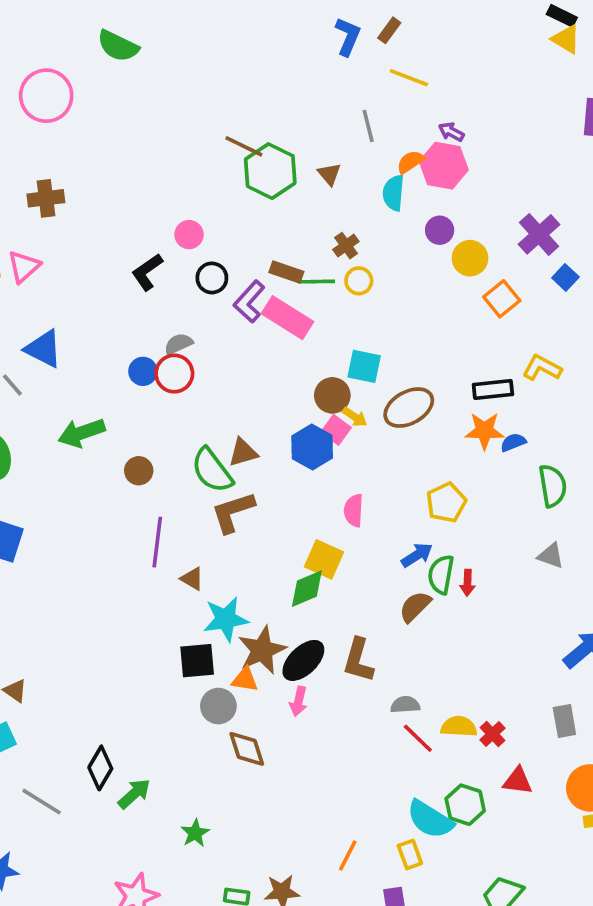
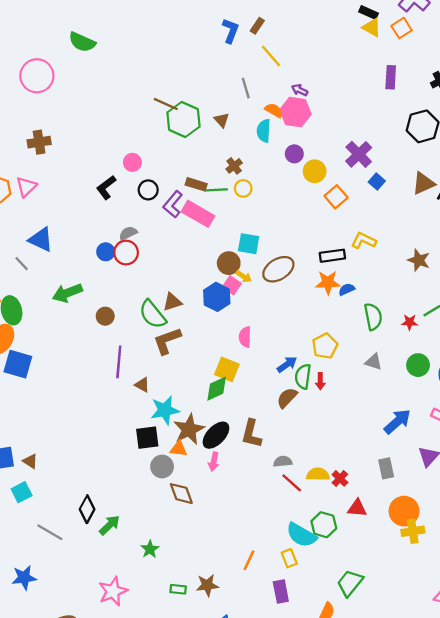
yellow line: (409, 78) -> (271, 56), turned 30
orange semicircle: (410, 162) -> (274, 110), turned 66
yellow pentagon: (446, 503) -> (325, 346), moved

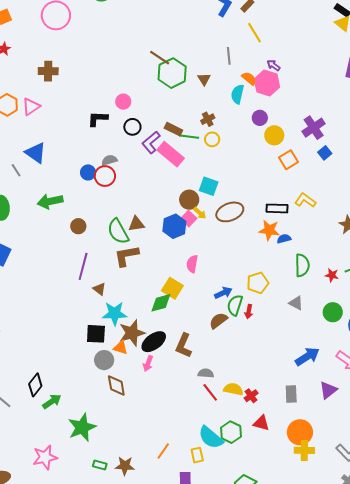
black L-shape: (106, 187) -> (98, 119), turned 30
green star: (150, 549) -> (82, 427), size x1.8

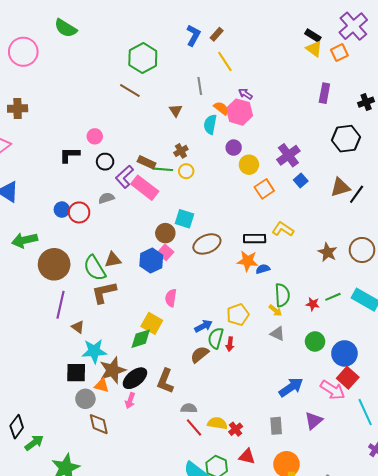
green hexagon: (172, 73) -> (143, 58), moved
gray semicircle: (109, 160) -> (106, 198), moved
yellow arrow: (200, 213) -> (275, 310), moved
brown circle: (78, 226) -> (54, 264), size x2.0

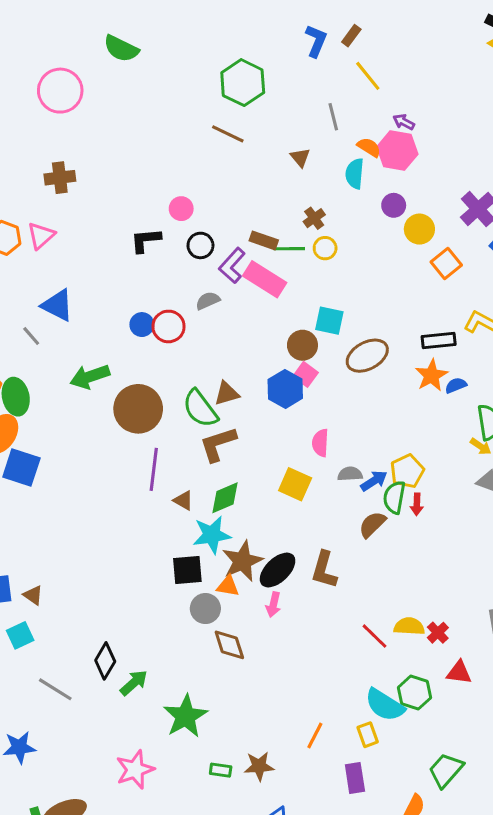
orange star: (248, 261) -> (431, 375), turned -30
yellow pentagon: (238, 315) -> (407, 471), moved
green diamond: (141, 339) -> (225, 498), moved
gray semicircle: (189, 408) -> (350, 474), moved

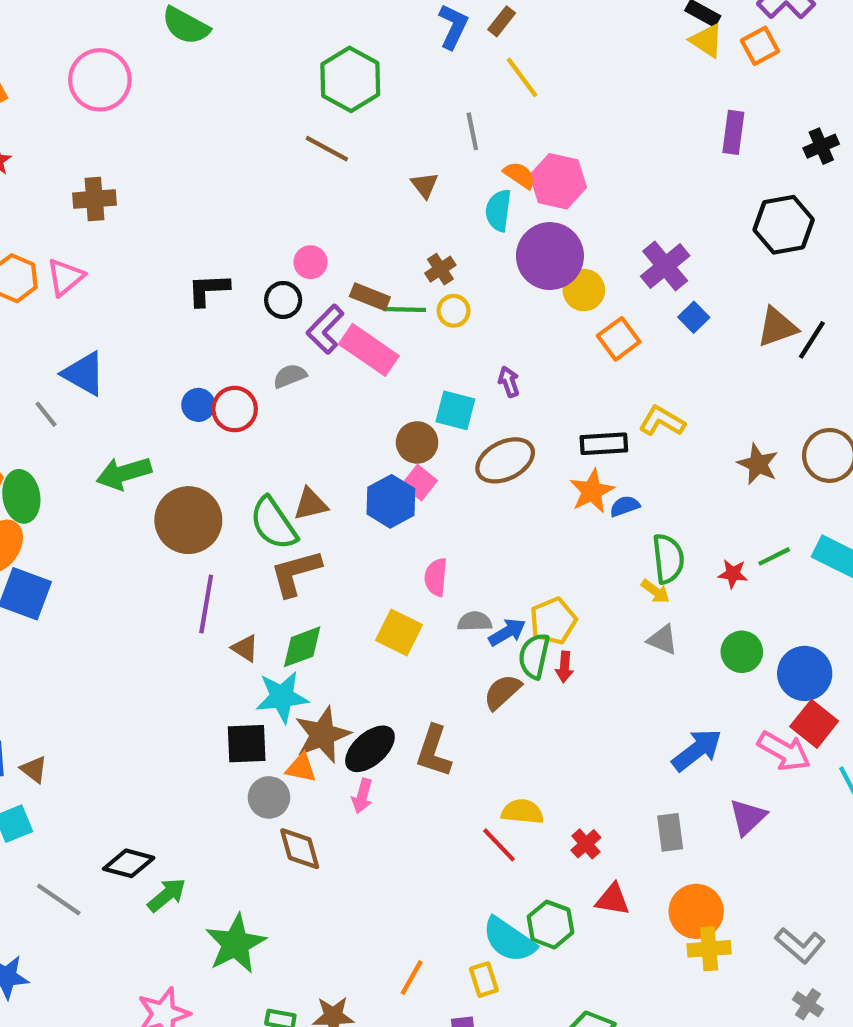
purple arrow: (404, 122) -> (509, 382), moved, turned 40
purple circle: (394, 205) -> (550, 256), size x2.0
pink circle: (181, 209) -> (311, 262), moved
yellow semicircle: (409, 626) -> (522, 812), moved
black diamond: (105, 661) -> (129, 863), turned 72

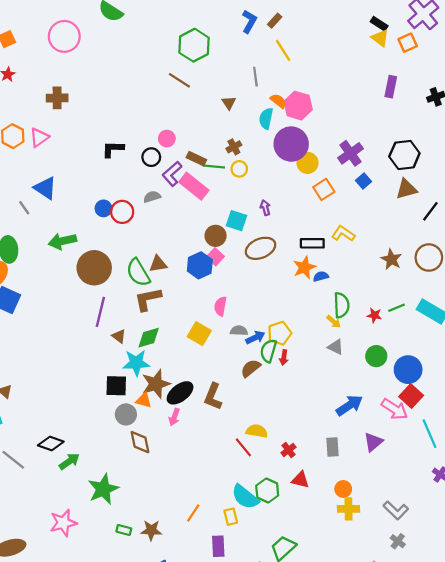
black hexagon: (784, 225) -> (404, 155), moved
black line: (812, 340) -> (430, 211), moved
orange circle: (696, 911) -> (343, 489), size x0.6

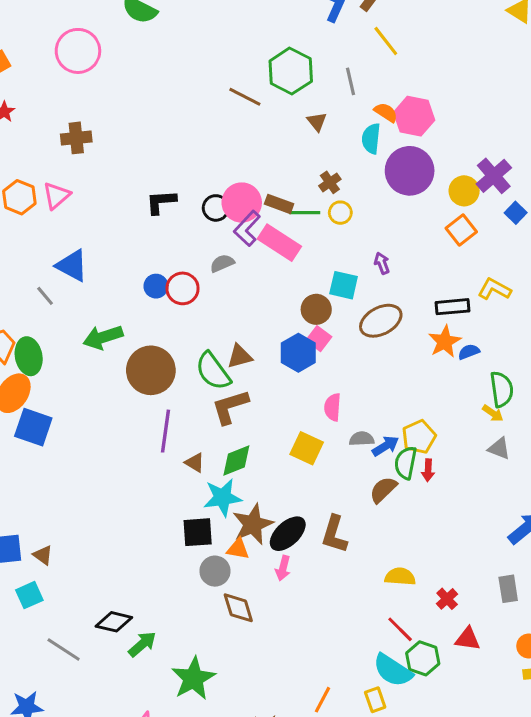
green hexagon: (194, 45) -> (291, 71), moved
pink circle: (167, 139) -> (242, 203), moved, size x1.6
yellow circle: (307, 163) -> (464, 191), moved
red line: (243, 447) -> (400, 629), moved

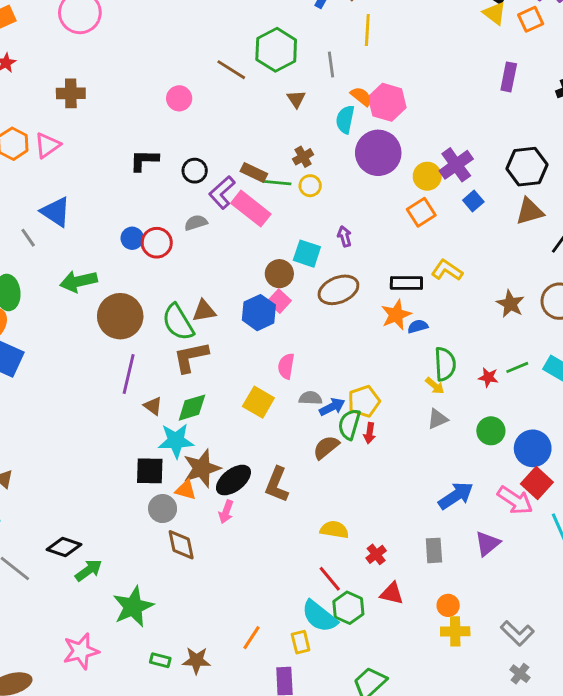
yellow line: (386, 41) -> (367, 30), turned 36
pink circle: (242, 203) -> (179, 98), moved, size x0.7
gray triangle: (499, 448) -> (438, 419), turned -50

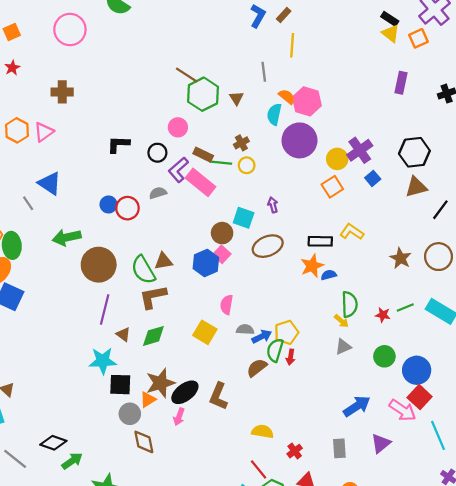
green hexagon: (276, 50) -> (203, 94), moved
pink circle: (179, 98) -> (178, 127), moved
cyan star: (176, 441) -> (103, 361), moved
orange triangle: (186, 490) -> (148, 400), turned -48

